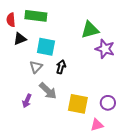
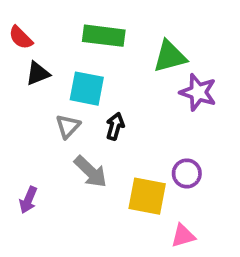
green rectangle: (36, 16) -> (104, 36), moved
red semicircle: (11, 20) -> (21, 38), turned -40
purple arrow: (27, 101) -> (28, 200), moved
purple circle: (108, 103) -> (187, 173), moved

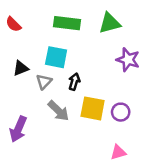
green triangle: (170, 56) -> (110, 23), moved
black triangle: (38, 73) -> (21, 68), moved
yellow square: (147, 196) -> (93, 108), moved
purple arrow: (28, 200) -> (18, 129), size x1.5

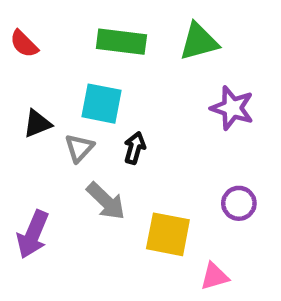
yellow square: (93, 108) -> (168, 234), moved
purple circle: (121, 112) -> (239, 203), moved

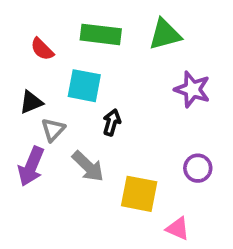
red semicircle: (24, 44) -> (42, 49), moved
gray triangle: (79, 148) -> (53, 130), moved
purple arrow: (33, 234) -> (31, 166), moved
pink triangle: (214, 276) -> (178, 229), turned 40

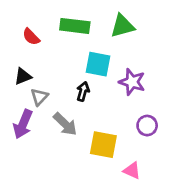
cyan square: (84, 86) -> (98, 64), moved
purple star: (192, 89) -> (132, 82), moved

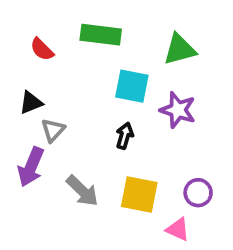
green triangle: (123, 26) -> (180, 49), moved
black arrow: (83, 91) -> (125, 136), moved
gray arrow: (65, 124) -> (82, 191), moved
purple circle: (147, 126) -> (198, 193), moved

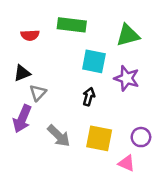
red semicircle: (42, 49) -> (30, 35), turned -48

